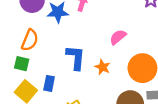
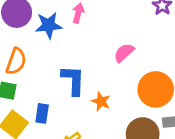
orange star: (103, 67) -> (101, 101), moved

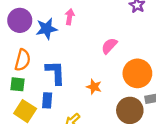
blue L-shape: (73, 80) -> (55, 72), moved

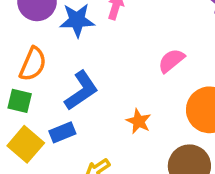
blue L-shape: (55, 72) -> (81, 91), turned 50
blue rectangle: (47, 100) -> (62, 132), turned 56

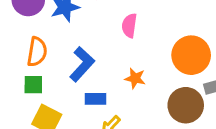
pink semicircle: (171, 61) -> (129, 26), moved, turned -30
blue rectangle: (62, 132) -> (96, 99), moved, turned 35

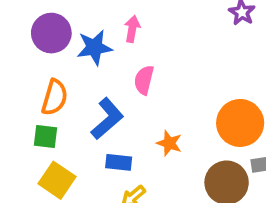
pink semicircle: (129, 26) -> (144, 80), moved

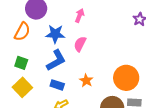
blue star: (94, 47) -> (55, 34), moved
orange semicircle: (55, 97) -> (22, 32), moved

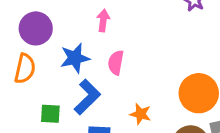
green square: (21, 63) -> (50, 114), moved

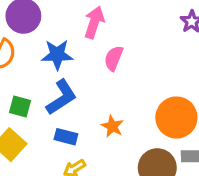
pink arrow: (103, 21) -> (94, 22), size x1.4
pink semicircle: (116, 63) -> (114, 58), moved

